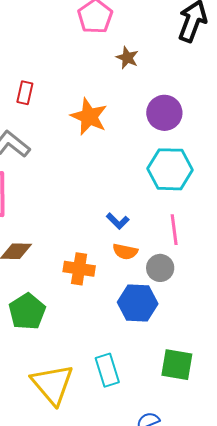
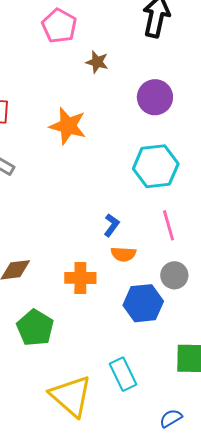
purple circle: (164, 113) -> (155, 97), moved
blue L-shape: (118, 221) -> (112, 225), turned -90
gray circle: (160, 268) -> (174, 275), moved

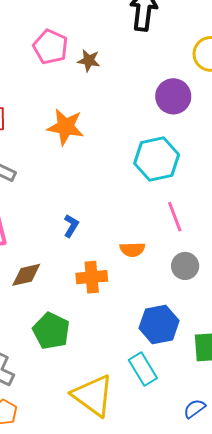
pink pentagon: (59, 26) -> (50, 47), moved
purple circle: (155, 97) -> (173, 96), moved
blue L-shape: (112, 225) -> (71, 226), moved
blue hexagon: (143, 303) -> (159, 324), moved

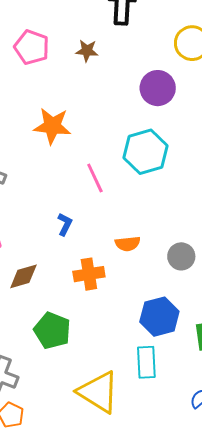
brown star: (89, 61) -> (87, 51), moved
pink line: (175, 217) -> (95, 178), moved
cyan rectangle: (143, 369) -> (146, 362), turned 32

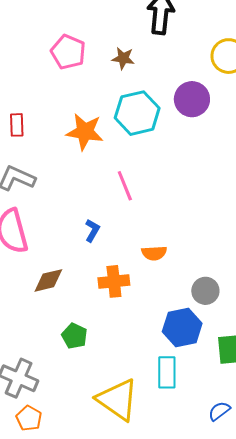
cyan hexagon: (145, 152) -> (137, 113), moved
gray circle: (181, 256) -> (205, 291), moved
green pentagon: (52, 331) -> (74, 336), size x0.7

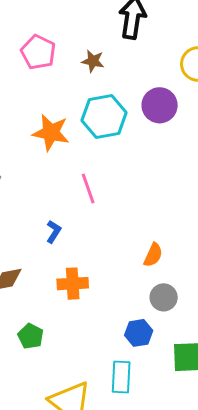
orange semicircle: (154, 253) -> (153, 255), moved, turned -65
blue hexagon: (182, 327) -> (139, 333), size x0.7

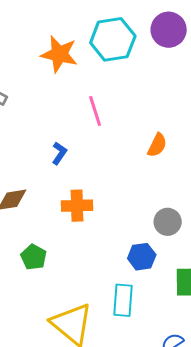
orange semicircle: (153, 255) -> (157, 145), moved

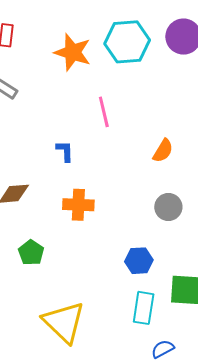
blue L-shape: (59, 153) -> (65, 151), turned -40
gray circle: (168, 222) -> (168, 207), moved
cyan rectangle: (123, 300) -> (144, 308), moved

